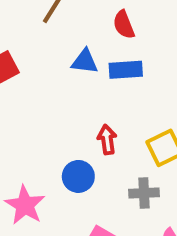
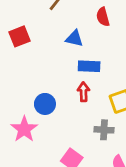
blue rectangle: (126, 70) -> (89, 66), moved
blue circle: (78, 176) -> (45, 104), moved

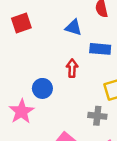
blue rectangle: (89, 66) -> (100, 49), moved
red arrow: (83, 92) -> (72, 68), moved

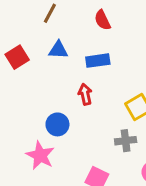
blue triangle: (73, 27) -> (58, 50), moved
blue rectangle: (100, 49) -> (98, 61), moved

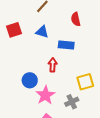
gray cross: (126, 141) -> (72, 102), turned -32
pink star: (40, 155) -> (45, 95), moved

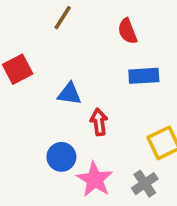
blue triangle: (42, 32) -> (69, 94), moved
blue rectangle: (66, 45) -> (144, 76), moved

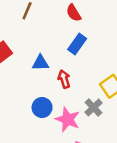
blue rectangle: (144, 76) -> (77, 44), moved, turned -42
gray cross: (145, 184) -> (94, 107), moved

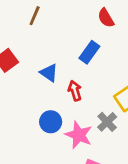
red semicircle: (74, 13) -> (106, 18), moved
blue triangle: (40, 63) -> (49, 73), turned 36

